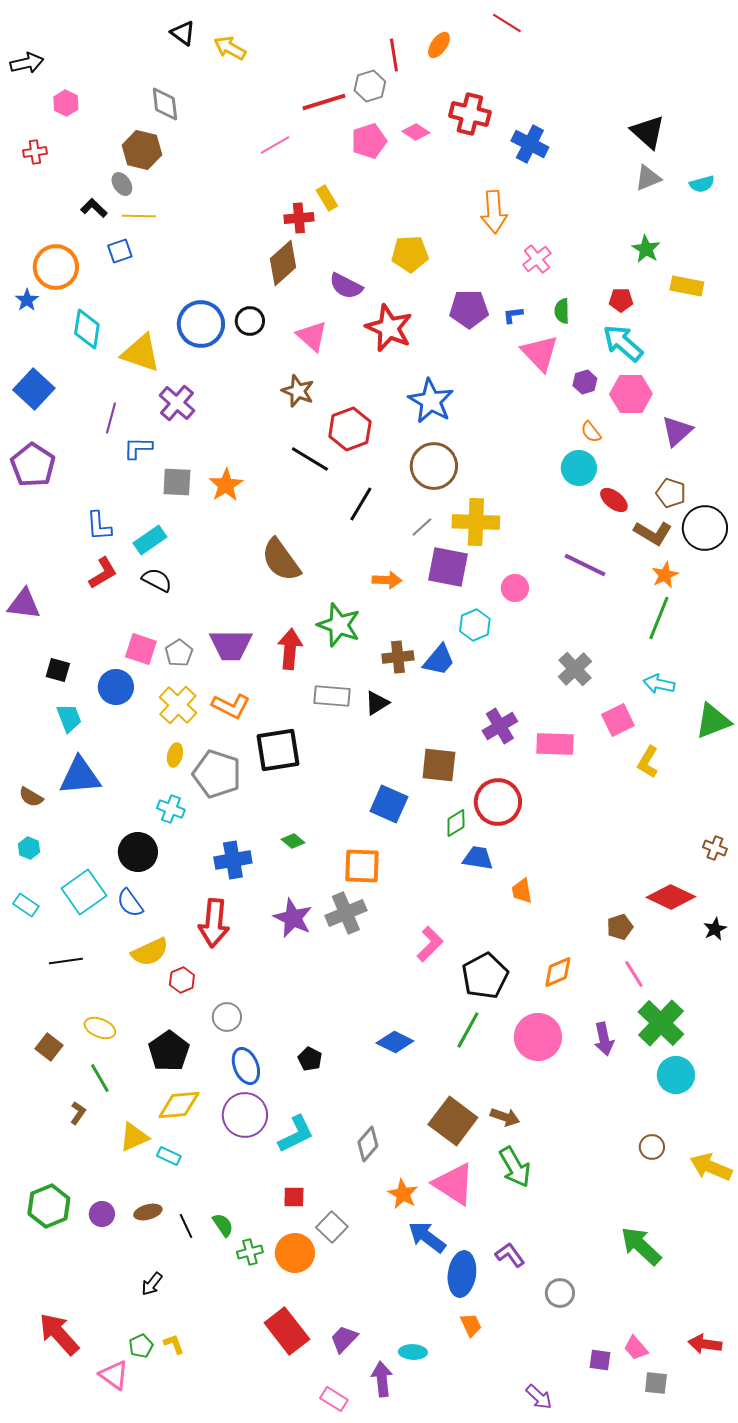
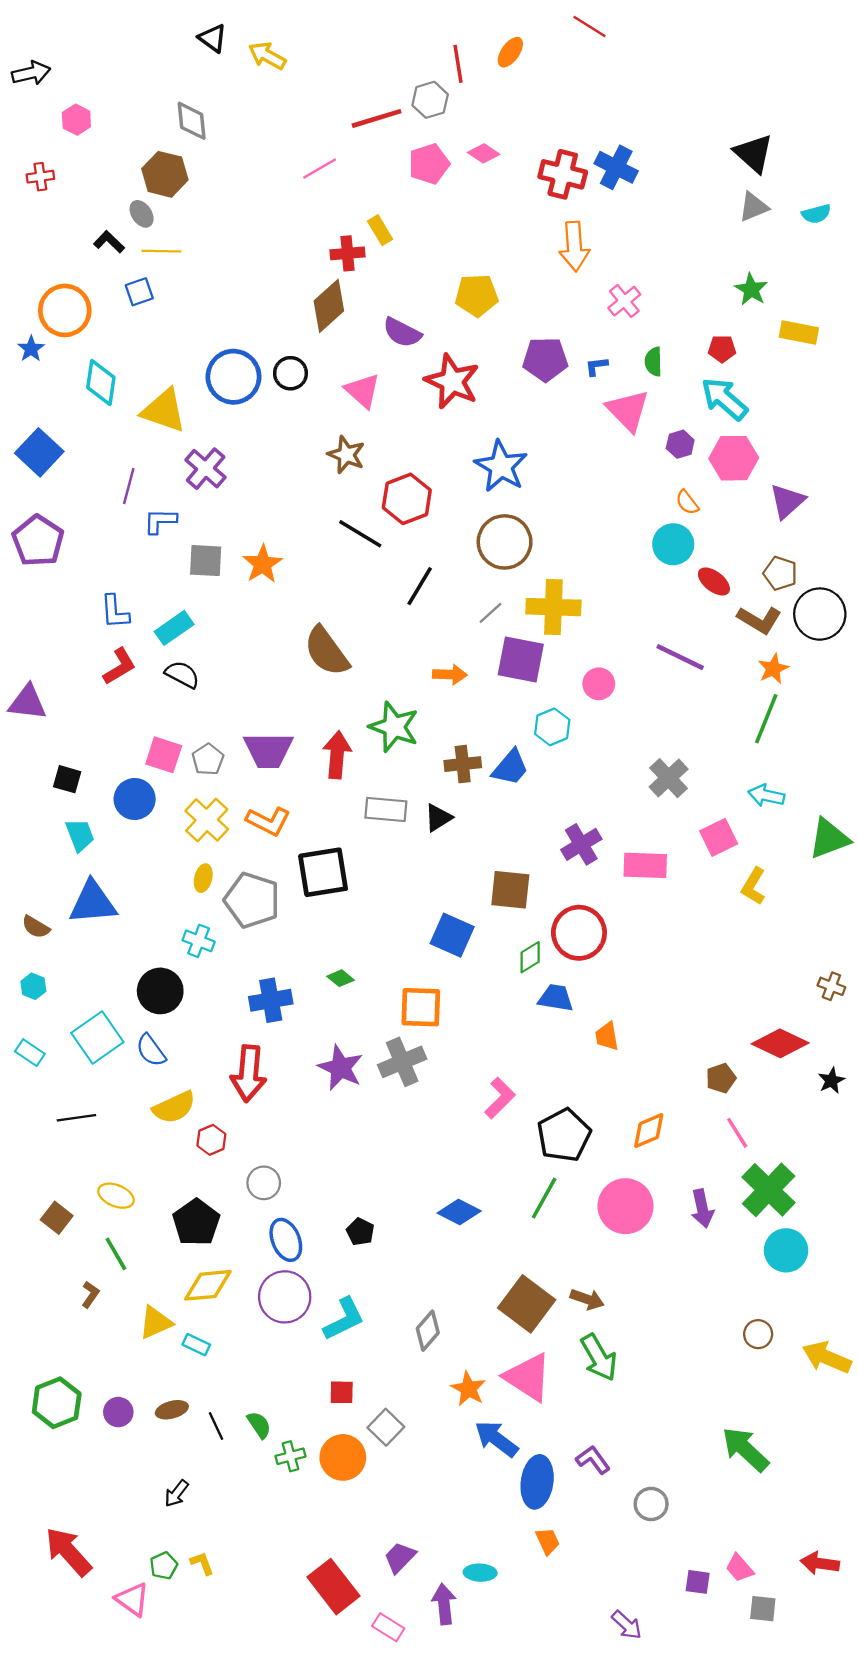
red cross: (470, 114) -> (563, 174), moved
red rectangle: (287, 1331) -> (334, 1587), moved

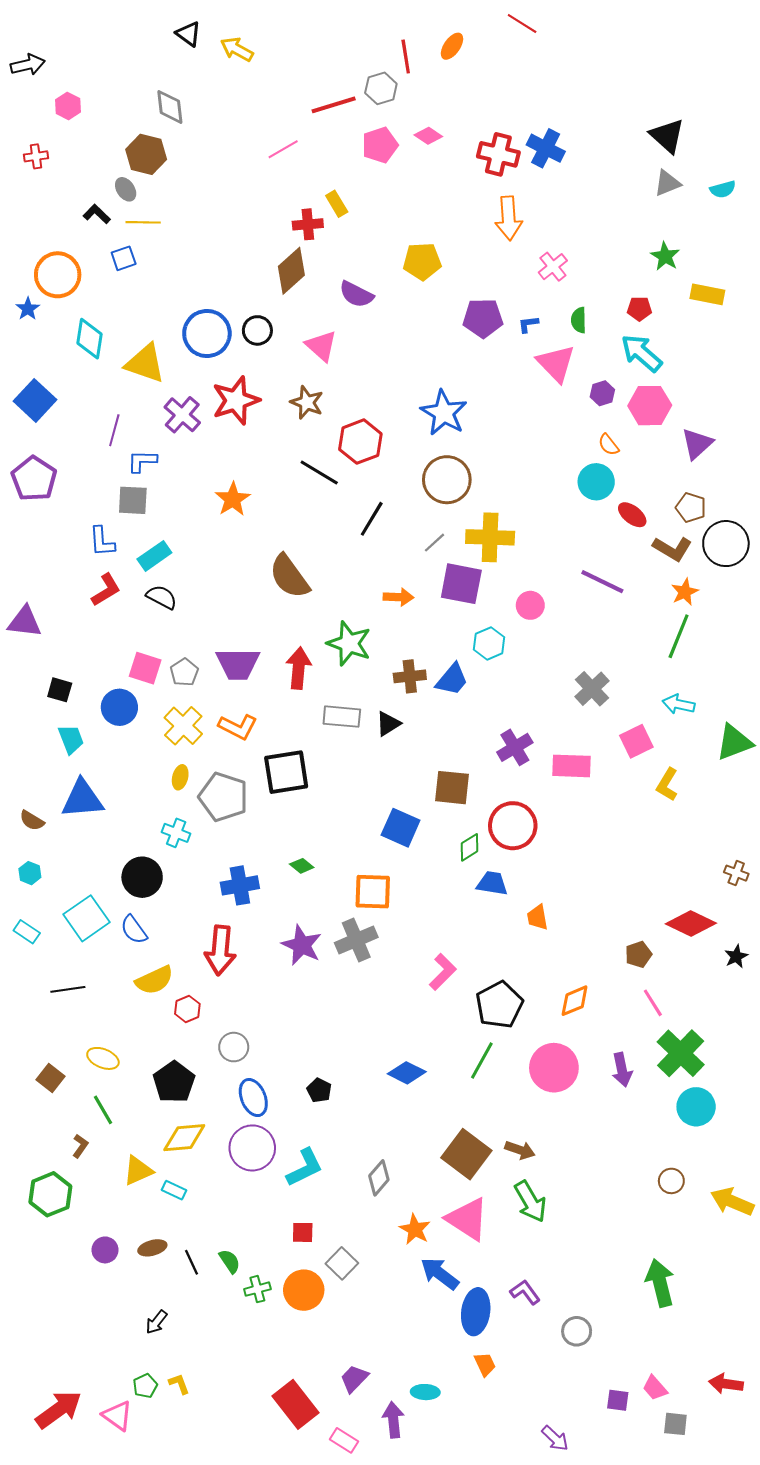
red star: (452, 381) -> (236, 400), moved, turned 30
gray square: (206, 561) -> (133, 500), moved
green hexagon: (57, 1403) -> (50, 1194), moved
green arrow: (745, 1449) -> (660, 1283), turned 33
red arrow: (68, 1552) -> (59, 1410), moved, turned 96

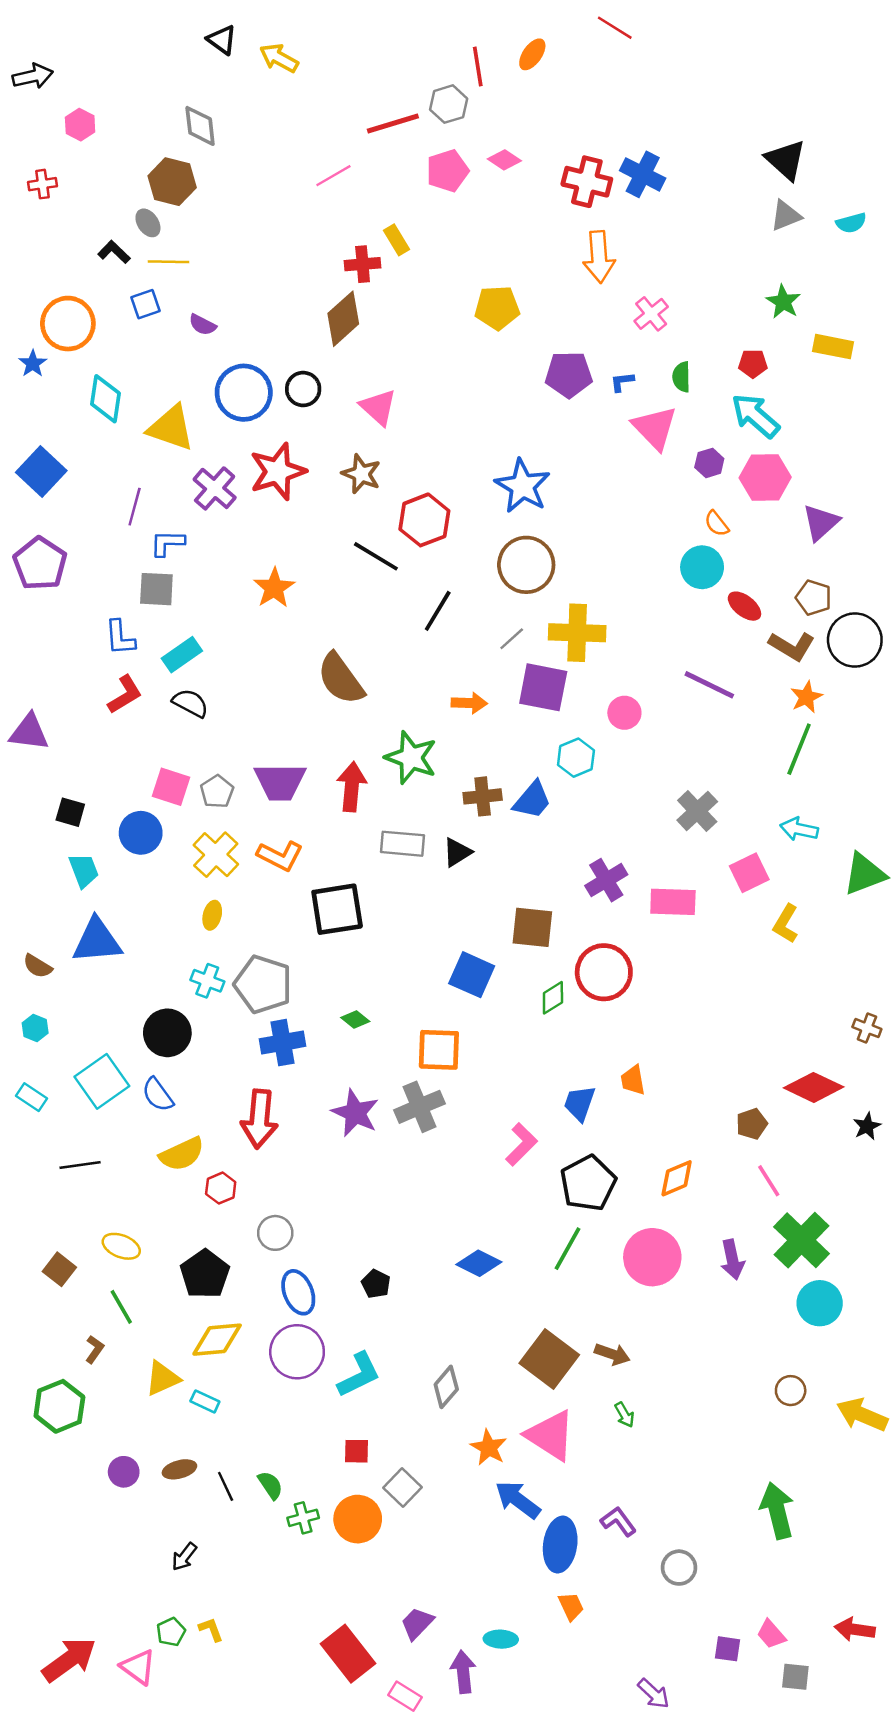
purple semicircle: (356, 294) -> (202, 325), moved, size x0.7
gray pentagon: (223, 797) -> (263, 984), moved
blue trapezoid: (492, 883) -> (580, 1103), moved, turned -80
green arrow: (530, 1202) -> (624, 1415), size x0.5

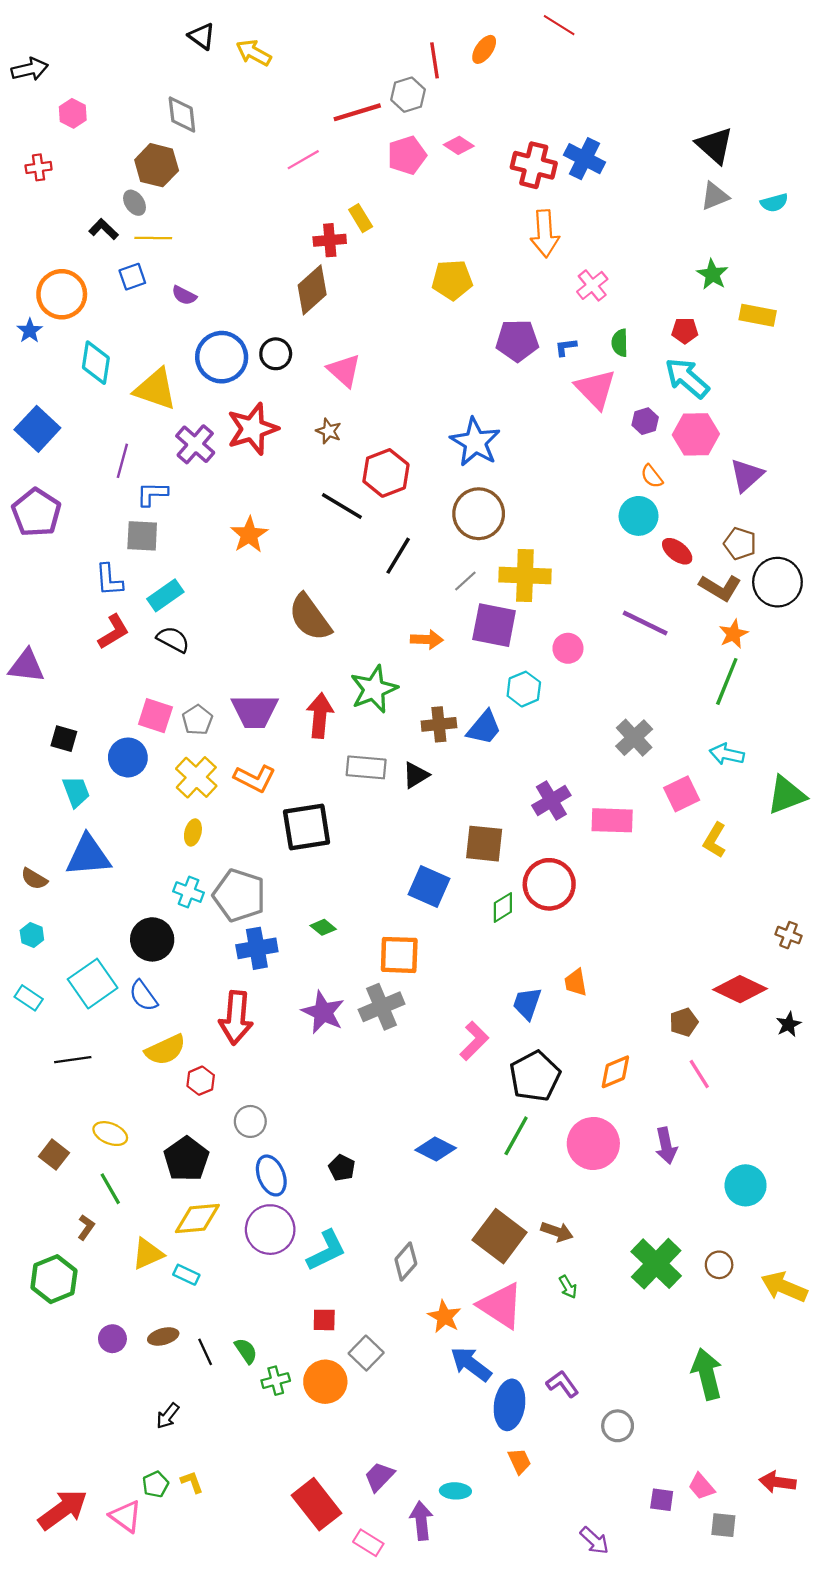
brown star: (361, 474) -> (329, 431), size x0.7
green star: (411, 758) -> (374, 689), turned 30
green cross: (801, 1240) -> (656, 1264), moved

